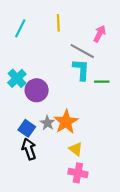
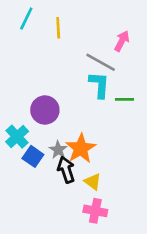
yellow line: (58, 23) -> (58, 28), moved
cyan line: (20, 28) -> (26, 18), moved
cyan cross: (17, 78) -> (17, 137), moved
black arrow: (29, 149) -> (66, 170), moved

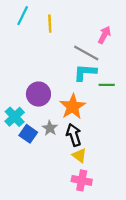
cyan L-shape: (99, 85) -> (85, 72), turned -90
orange star: (81, 148) -> (73, 107), moved
black arrow: (66, 170) -> (74, 135), moved

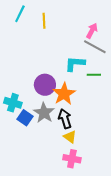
gray line: (86, 53) -> (95, 47), moved
purple circle: (38, 94) -> (45, 85), moved
cyan cross: (15, 117) -> (13, 103), turned -30
gray star: (50, 128) -> (44, 113), size x1.5

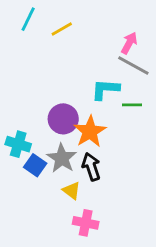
yellow line: (44, 21) -> (62, 29), turned 63
yellow triangle: (70, 137) -> (72, 191), moved
pink cross: (72, 159) -> (86, 223), moved

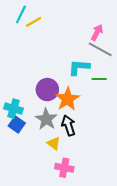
yellow line: (62, 29) -> (34, 22), moved
blue square: (35, 165) -> (17, 124), moved

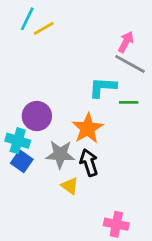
purple circle: (47, 90) -> (37, 116), moved
gray star: (46, 119) -> (60, 154), turned -30
pink cross: (64, 168) -> (116, 224), moved

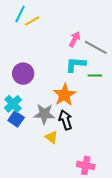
pink arrow: (126, 42) -> (75, 39), moved
purple circle: (37, 116) -> (23, 74), moved
cyan cross: (18, 141) -> (13, 104), turned 30

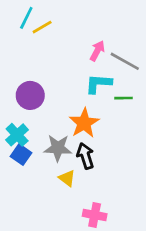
pink cross: (86, 165) -> (95, 215), moved

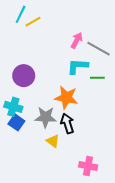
orange star: (84, 123) -> (66, 97), turned -30
cyan cross: (17, 135) -> (13, 107), turned -30
pink cross: (95, 215) -> (88, 166), moved

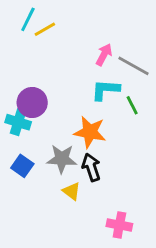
green line: (97, 78) -> (132, 105), turned 64
cyan cross: (13, 107) -> (18, 122), moved

